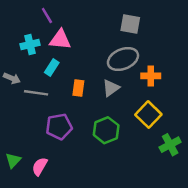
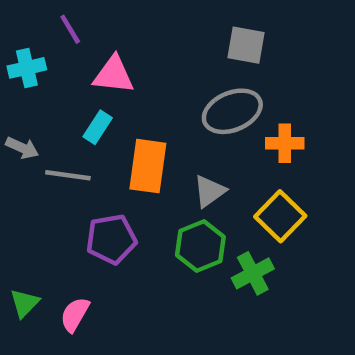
purple line: (47, 16) -> (70, 29), moved
cyan cross: (30, 45) -> (27, 68), moved
orange rectangle: (78, 88) -> (148, 166), size x1.6
gray triangle: (111, 88) -> (209, 191), moved
green cross: (170, 145) -> (253, 273), moved

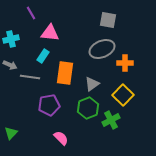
cyan cross: (27, 68) -> (11, 39), moved
pink semicircle: (75, 314) -> (61, 138), moved, turned 105

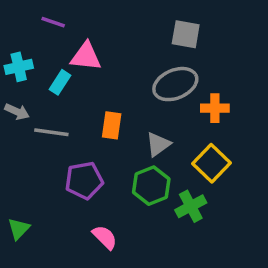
purple line: (31, 13) -> (53, 22), turned -40
cyan rectangle: (43, 56) -> (60, 82), moved
orange rectangle: (65, 73) -> (112, 125), size x0.7

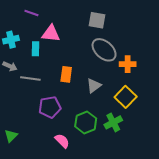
gray square: (186, 34) -> (97, 20), moved
cyan rectangle: (60, 82) -> (36, 49), turned -32
gray ellipse: (175, 84) -> (104, 50), turned 65
green hexagon: (151, 186) -> (86, 122), moved

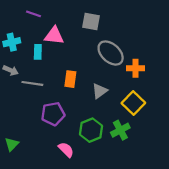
gray square: (97, 20) -> (91, 22), moved

